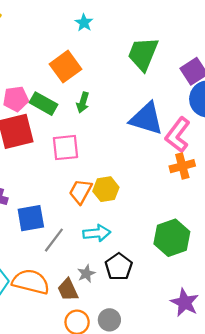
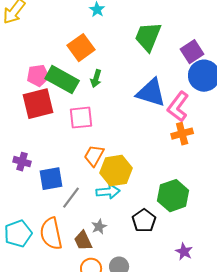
green rectangle: (44, 104) -> (62, 80), size x1.4
yellow hexagon: (106, 189) -> (116, 171), moved, size x1.4
black pentagon: (119, 267) -> (144, 221), moved
orange semicircle: (31, 282) -> (51, 234), turned -116
purple star: (185, 303) -> (184, 252), size x0.7

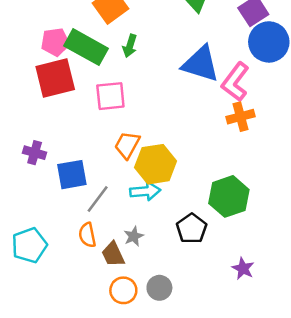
orange semicircle: (51, 234) -> (87, 235), moved, size x0.6

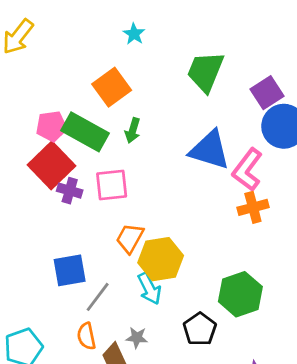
red square: (55, 78) -> (51, 165), turned -30
purple cross: (35, 153) -> (70, 191), moved
cyan arrow: (145, 191) -> (149, 289), turned 68
gray star: (134, 236) -> (137, 338), turned 30

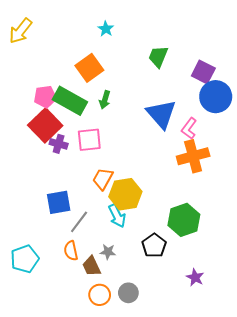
green trapezoid: (205, 72) -> (158, 57), size x0.7
purple square: (267, 93) -> (203, 72), turned -30
blue triangle: (210, 150) -> (161, 114), turned 32
pink L-shape: (247, 170) -> (189, 128), size x0.7
orange cross: (253, 207) -> (193, 156), size x1.4

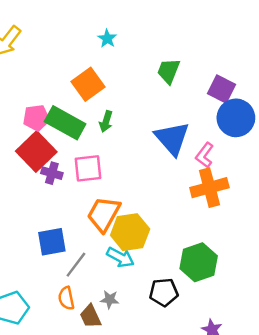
orange trapezoid: (103, 179) -> (104, 214), size x1.4
cyan arrow: (117, 216) -> (120, 257), turned -35
black pentagon: (154, 246) -> (164, 292), turned 30

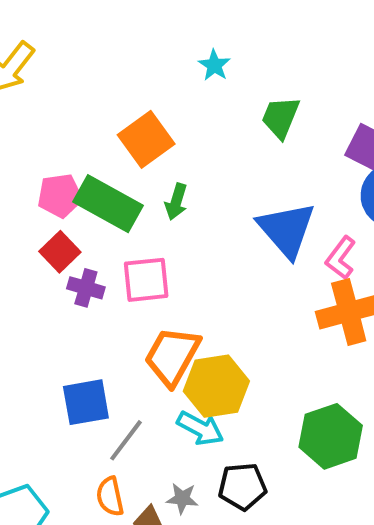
cyan star: (107, 38) -> (214, 65), moved
red square: (36, 152) -> (60, 252), size x0.6
black pentagon: (164, 292) -> (242, 486), moved

